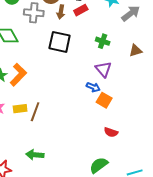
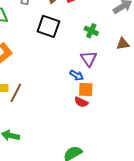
orange square: (104, 100) -> (86, 90), turned -35
red semicircle: (111, 132) -> (81, 102), moved

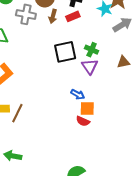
black square: (48, 26) -> (65, 52), moved, turned -30
purple triangle: (89, 59) -> (90, 67), moved

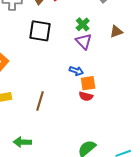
green cross: (92, 50) -> (83, 24), turned 32
black square: (65, 52) -> (40, 31), moved, turned 30
brown line: (17, 113) -> (40, 101), moved

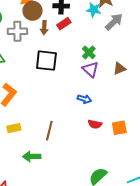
brown triangle: (116, 32) -> (120, 68), moved
orange square: (88, 83) -> (119, 128), moved
green arrow: (22, 142) -> (32, 156), moved

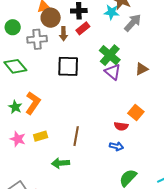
green cross: (89, 52) -> (110, 55), size x1.5
blue arrow: (84, 99) -> (116, 146), moved
orange square: (119, 128) -> (136, 112), moved, turned -35

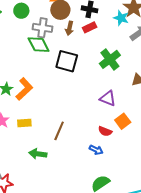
green diamond: (15, 66) -> (39, 45), moved
purple triangle: (113, 72) -> (108, 98), moved, turned -30

